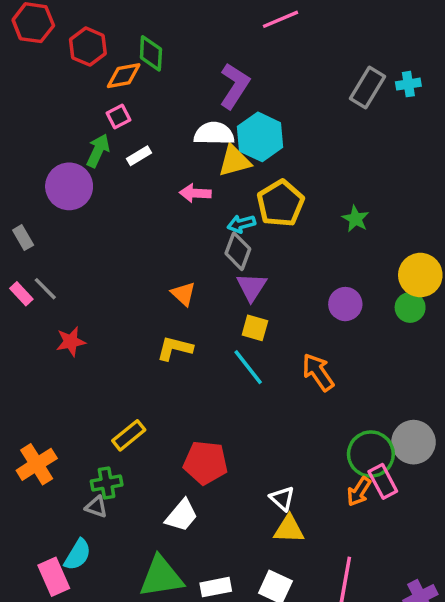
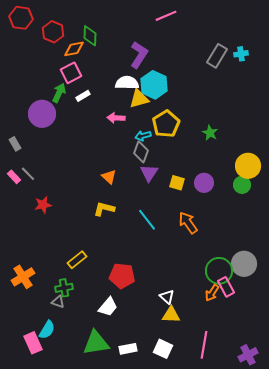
pink square: (119, 116) -> (71, 73), size x1.5
yellow square: (255, 328) -> (177, 183), moved

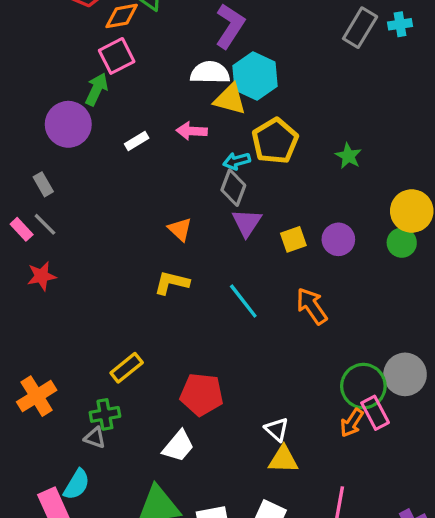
white rectangle: (83, 96) -> (137, 141), moved
yellow triangle: (139, 99) -> (230, 99), turned 30
gray rectangle: (15, 144) -> (43, 184), moved
yellow square: (177, 183) -> (293, 239), turned -35
red star: (43, 205) -> (42, 276), moved

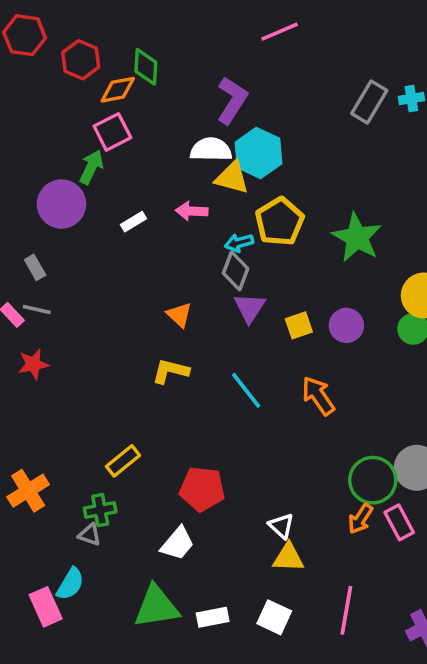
green star: (348, 156) -> (357, 237), size x1.8
gray line: (45, 224) -> (37, 310), turned -32
pink rectangle: (375, 413) -> (399, 522), moved

